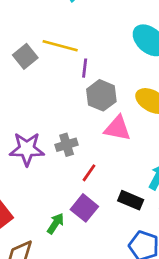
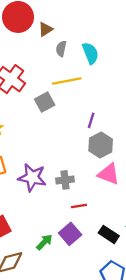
yellow line: (60, 46) -> (67, 81), moved, turned -36
red line: (89, 173) -> (79, 206), turned 35

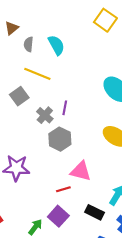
yellow line: (67, 81) -> (37, 74), turned 40
gray hexagon: (101, 145) -> (60, 139), moved
pink triangle: (109, 174) -> (81, 171), moved
gray cross: (65, 180) -> (45, 115), moved, turned -35

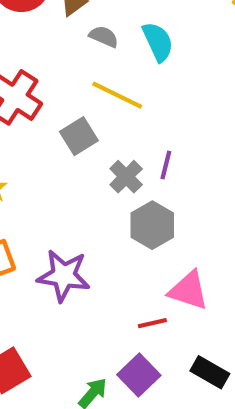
gray semicircle: (28, 44) -> (104, 37), turned 104

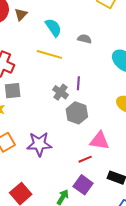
gray semicircle: (104, 37) -> (84, 39), moved
cyan semicircle: (158, 42) -> (53, 28), moved
gray square: (79, 136) -> (13, 91), moved, turned 36

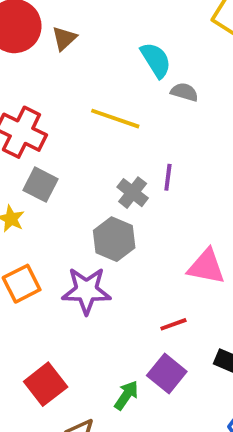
cyan semicircle: (53, 28) -> (156, 60), moved
gray square: (13, 91) -> (40, 185), turned 30
gray hexagon: (77, 113) -> (114, 239), moved
pink triangle: (99, 141) -> (206, 267), moved

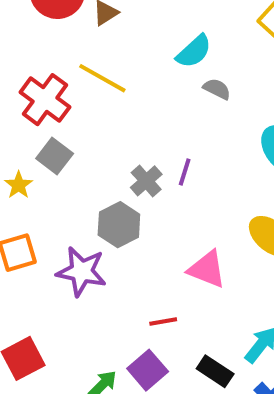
cyan semicircle: (156, 60) -> (194, 51), turned 69
yellow line: (115, 119) -> (102, 78), moved

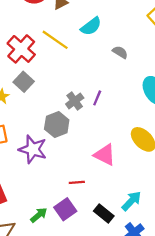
cyan semicircle: (194, 51) -> (91, 26), moved

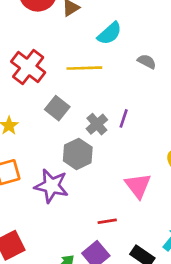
yellow line: (55, 40) -> (84, 68), moved, turned -32
gray square: (24, 82) -> (57, 108), moved
pink triangle: (105, 155) -> (138, 186), turned 30

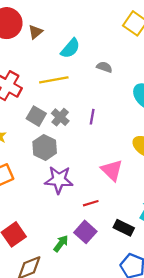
gray cross: (97, 124) -> (60, 117), moved
gray hexagon: (78, 154) -> (45, 147), moved
purple star: (51, 186) -> (59, 180), moved

